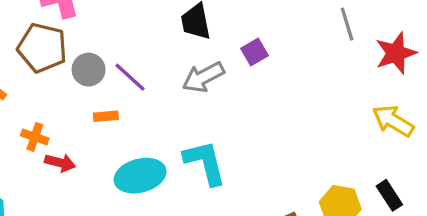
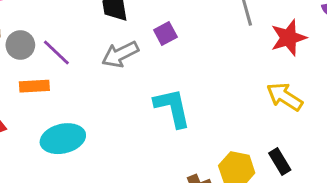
orange rectangle: (106, 116) -> (34, 86), size x1.4
cyan L-shape: (205, 163) -> (172, 108), moved

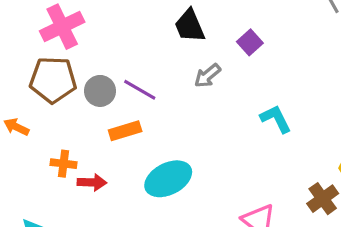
gray arrow: (120, 54) -> (207, 76), size x0.7
cyan L-shape: (172, 108) -> (276, 119), size x0.7

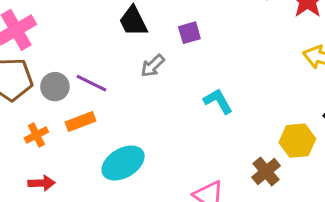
purple square: (250, 42) -> (189, 33), turned 30
orange cross: (63, 164) -> (36, 135), moved, turned -30
red arrow: (92, 182) -> (42, 183), moved

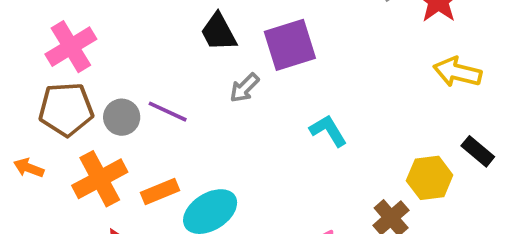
purple square: (189, 33) -> (290, 45), size x1.8
orange rectangle: (80, 122) -> (160, 192), moved
orange cross: (36, 135) -> (100, 179), size x1.8

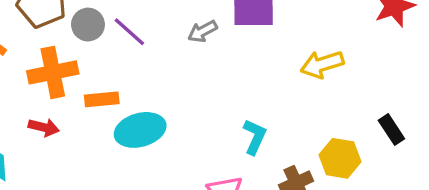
yellow arrow: (457, 72) -> (322, 64), moved, turned -48
cyan L-shape: (328, 131) -> (255, 137), moved, turned 39
black rectangle: (478, 151) -> (391, 130), moved

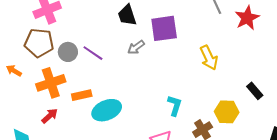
yellow arrow: (322, 64) -> (209, 58), turned -90
red arrow: (44, 127) -> (50, 116), turned -48

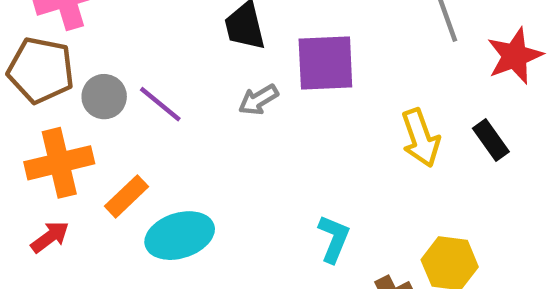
black rectangle: (255, 91) -> (491, 140), moved
orange rectangle: (82, 95) -> (127, 196), turned -36

